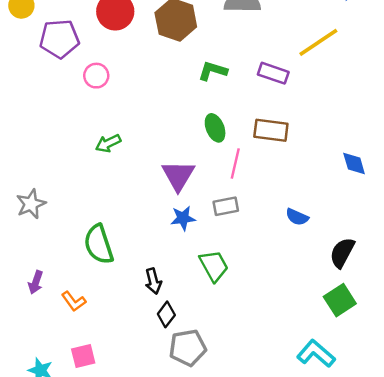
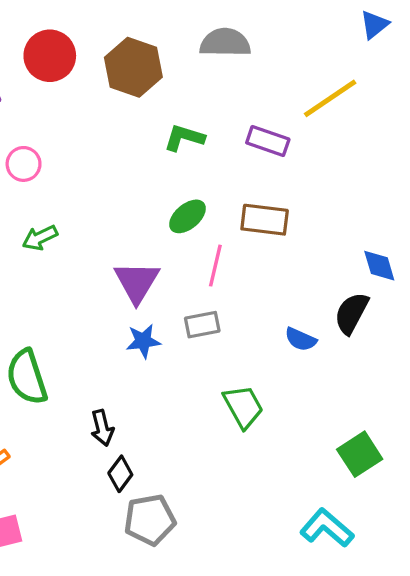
pink circle: (96, 76) -> (24, 164), moved
green ellipse: (215, 128) -> (187, 216), turned 72
black semicircle: (342, 253) -> (351, 313), moved
green trapezoid: (214, 266) -> (243, 407), moved

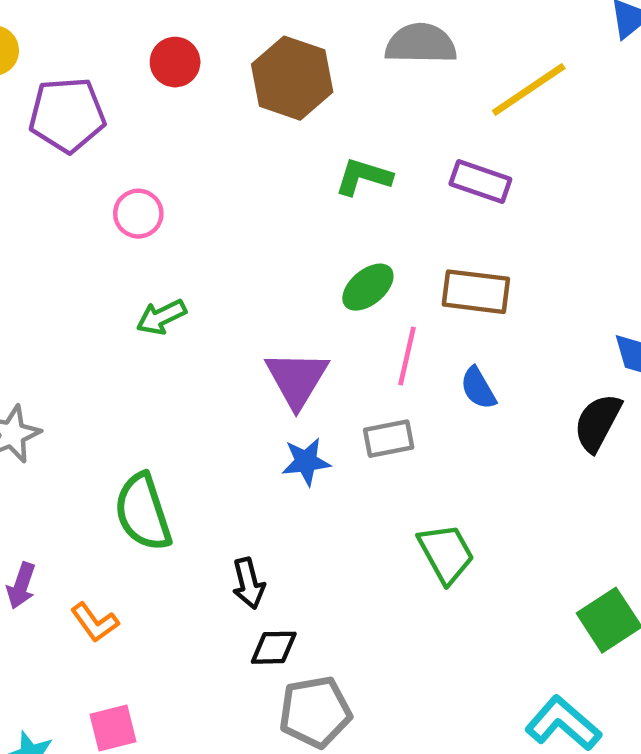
red circle: (50, 56) -> (175, 62), size x0.7
yellow line: (330, 98) -> (529, 90), moved
blue semicircle: (301, 339) -> (478, 388), moved, turned 36
black diamond: (120, 474) -> (274, 648), turned 52

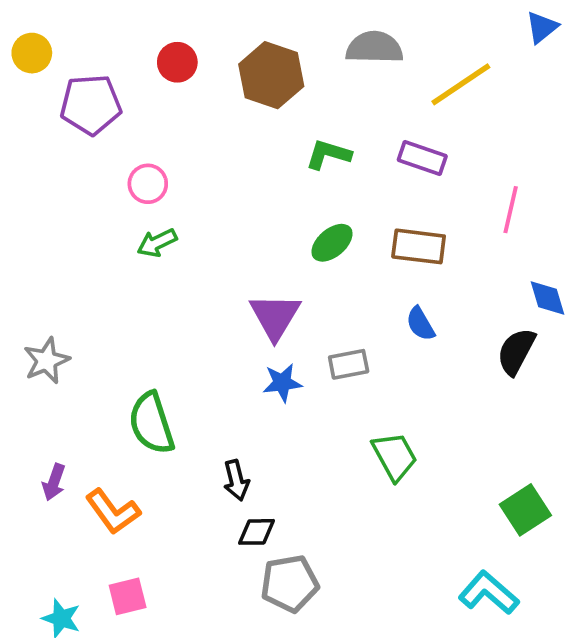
green arrow: (161, 317) -> (157, 243), moved
pink line: (407, 356) -> (511, 210), moved
orange L-shape: (95, 622) -> (113, 512), size x1.4

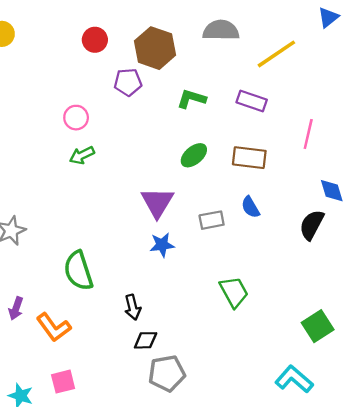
purple pentagon: (91, 105) -> (128, 82), moved, size x0.7
gray rectangle: (349, 364) -> (212, 220), moved

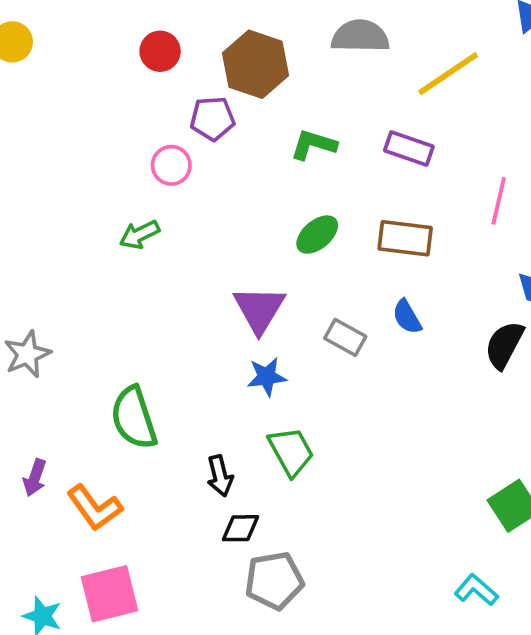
pink circle: (76, 118) -> (171, 165), moved
gray rectangle: (212, 220) -> (345, 337), turned 40
green trapezoid: (234, 292) -> (291, 452), moved
cyan L-shape: (294, 379) -> (476, 590), size x0.7
pink square: (63, 382) -> (110, 594), size x1.5

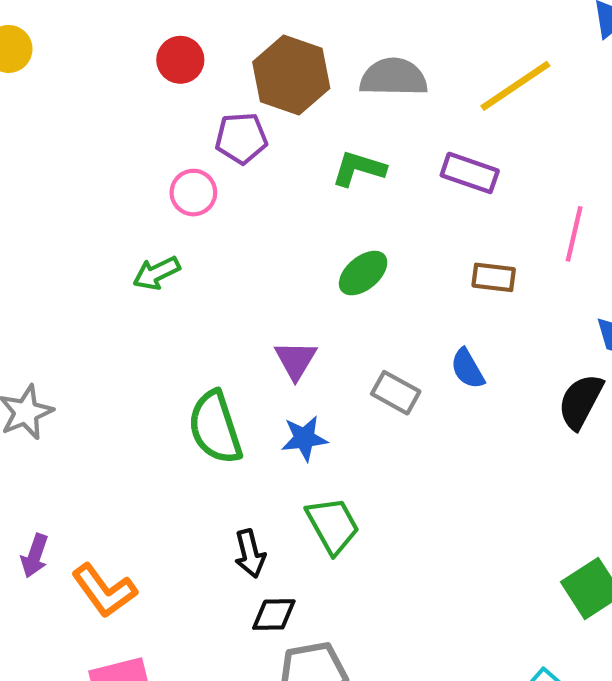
gray semicircle: (360, 36) -> (394, 77), moved
brown rectangle: (405, 238) -> (494, 277), moved, size x0.7
purple triangle: (259, 309) -> (296, 360), size x0.7
green semicircle: (134, 418) -> (215, 427), moved

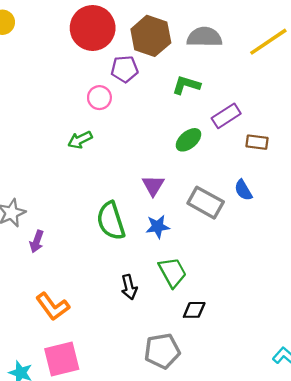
red circle: (180, 60) -> (93, 28), size x1.8
purple rectangle: (470, 173) -> (226, 116), moved, turned -52
gray rectangle: (396, 393) -> (206, 203), size x1.4
purple arrow: (35, 556) -> (37, 241), moved
black diamond: (274, 615) -> (194, 310), moved

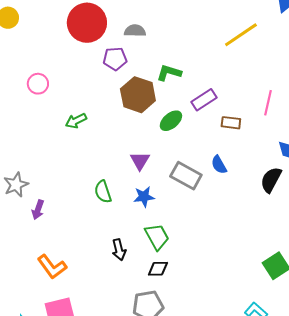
brown hexagon: (151, 36) -> (138, 95), moved
gray semicircle: (204, 37) -> (135, 31), moved, size x0.7
pink circle: (99, 98) -> (38, 84), moved
green semicircle: (111, 221) -> (103, 192), size x0.7
black diamond: (194, 310) -> (158, 269), moved

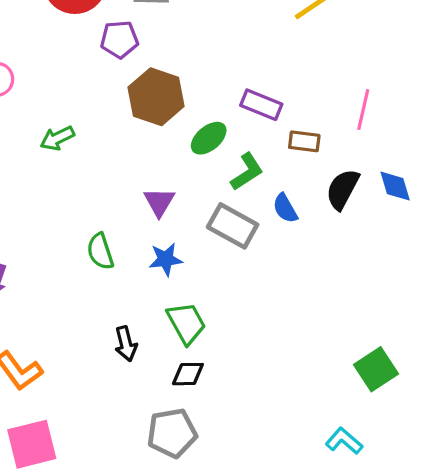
green L-shape: (169, 73) -> (247, 172), moved, turned 130
purple rectangle: (204, 100) -> (261, 105), turned 55
black semicircle: (271, 180) -> (343, 189), moved

